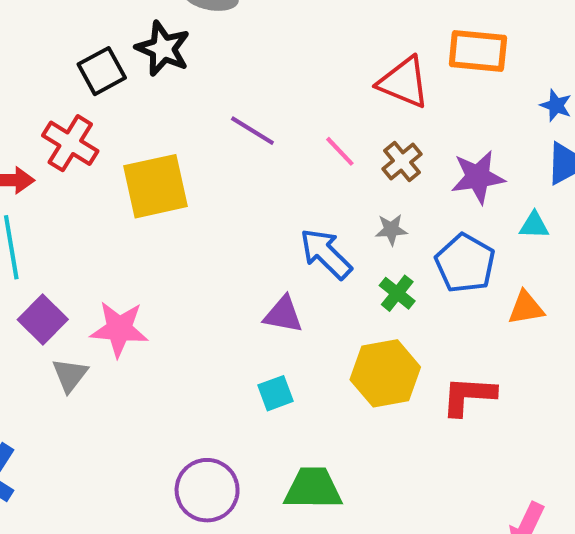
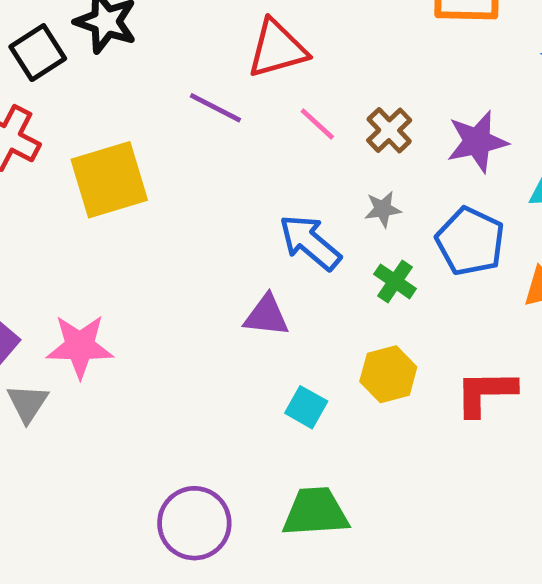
red triangle: (404, 82) -> (277, 49), moved, turned -34
yellow hexagon: (385, 373) -> (388, 374), size x0.7
cyan square: (276, 393) -> (306, 407), moved, turned -36

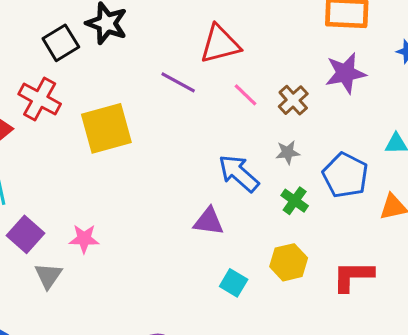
purple star: (477, 142) -> (345, 73), moved
pink star: (80, 346) -> (84, 239), size x0.7

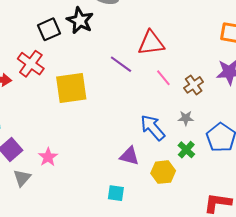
pink star: (84, 239) -> (48, 157), turned 30
yellow hexagon: (289, 262) -> (163, 172), moved
cyan square: (234, 283) -> (116, 193), moved, turned -30

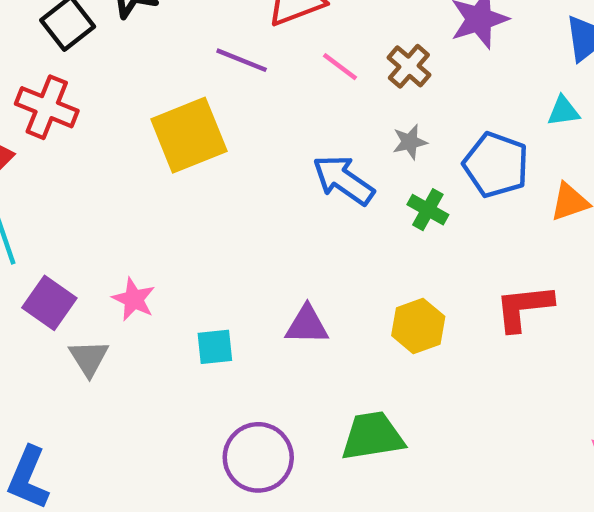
yellow square: (71, 88) -> (189, 135), moved
purple triangle: (129, 156) -> (307, 325), moved
yellow hexagon: (163, 172) -> (418, 326), moved
cyan square: (116, 193) -> (215, 347), moved

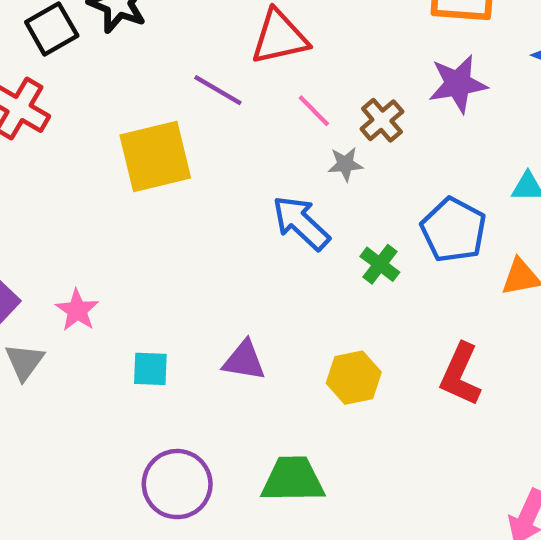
gray star: (410, 142) -> (345, 164), moved
red L-shape: (524, 308) -> (460, 375), turned -68

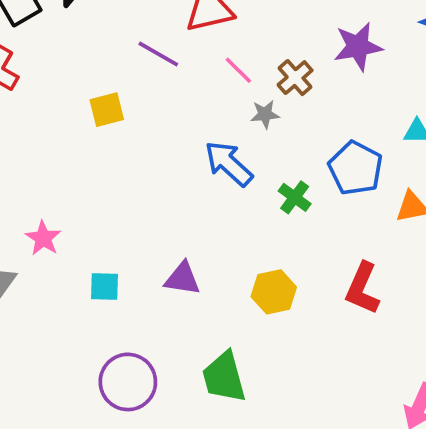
yellow square: (155, 156) -> (107, 110), size x0.6
green trapezoid: (293, 479) -> (224, 377), turned -104

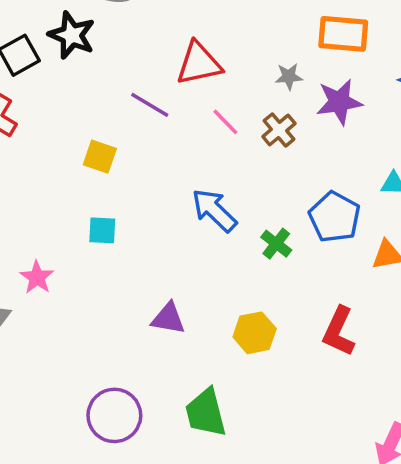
yellow square: (107, 110) -> (100, 157), turned 32
gray star: (265, 114) -> (289, 77), moved
cyan square: (105, 286) -> (102, 230), moved

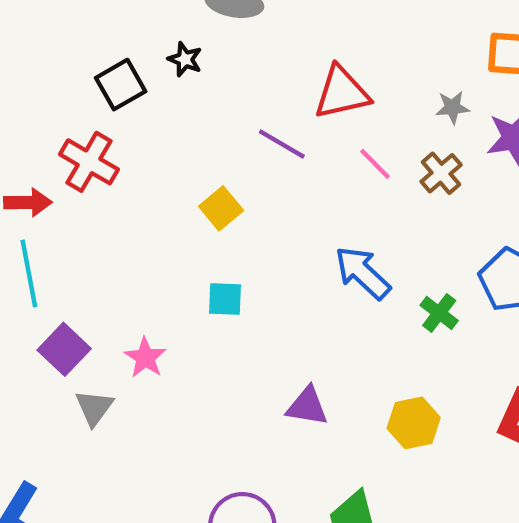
black star: (72, 35) -> (185, 59), size x0.6
yellow square: (100, 157) -> (221, 208), turned 32

